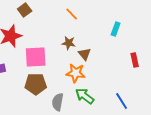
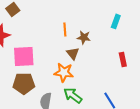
orange line: (72, 14) -> (65, 29), moved, turned 40
cyan rectangle: (116, 29) -> (116, 21), moved
brown star: (69, 43) -> (84, 37), moved

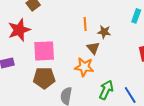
green arrow: (73, 95) -> (106, 90), moved, turned 78

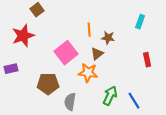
brown triangle: (93, 48) -> (97, 54), turned 32
pink square: (44, 51) -> (66, 53), moved, turned -35

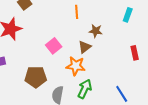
orange line: (89, 30) -> (77, 12), moved
pink square: (66, 53) -> (54, 46), size x0.7
green arrow: (110, 96) -> (85, 89), moved

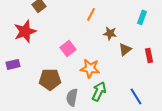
orange line: (77, 12) -> (91, 14), turned 32
brown triangle: (85, 47) -> (125, 49), moved

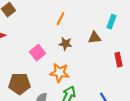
brown star: (110, 33) -> (65, 44), moved
brown triangle: (125, 49) -> (94, 38), moved, turned 32

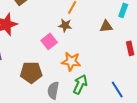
brown star: (65, 44) -> (65, 25), moved

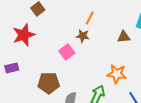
orange star: (71, 61) -> (117, 74), moved

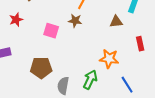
red star: (24, 35) -> (16, 20), size x0.6
pink square: (67, 52) -> (51, 31), moved, turned -35

